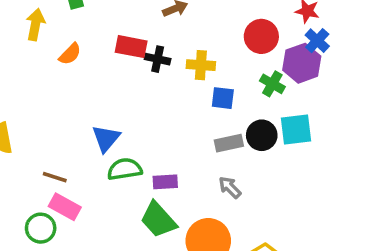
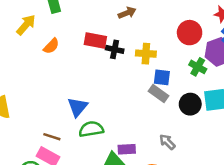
yellow arrow: (35, 24) -> (26, 25), turned 30
gray rectangle: (229, 143) -> (158, 94), moved, turned 48
brown line: (55, 177) -> (52, 137), moved
purple rectangle: (165, 182) -> (127, 149), moved

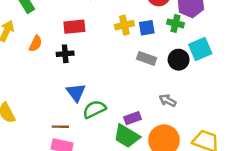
black cross: (115, 49) -> (65, 54), moved
blue square: (162, 77) -> (147, 28), moved

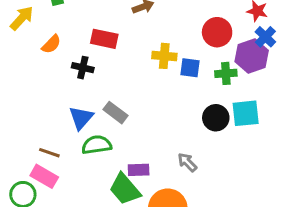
green cross: (175, 23) -> (226, 73), turned -35
gray rectangle: (147, 58) -> (116, 113), moved

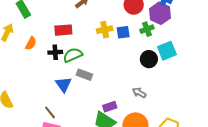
green semicircle: (97, 145) -> (73, 55), moved
brown line: (49, 153) -> (50, 112), turned 48

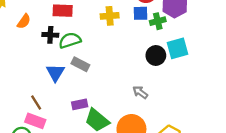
blue square: (123, 32) -> (141, 13), moved
purple rectangle: (110, 107) -> (80, 104), moved

